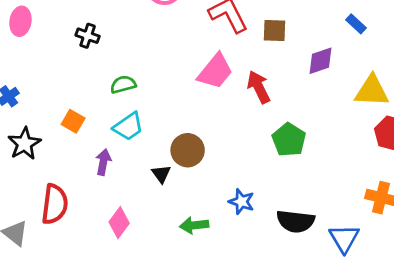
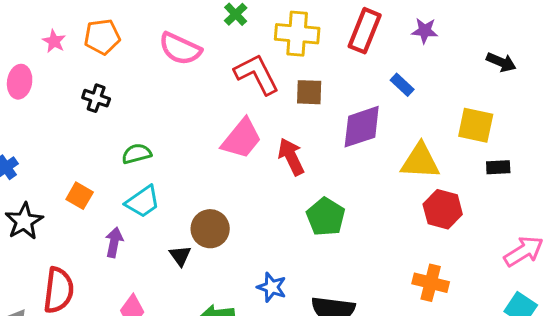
purple diamond: (320, 61) -> (362, 127), size x1.4

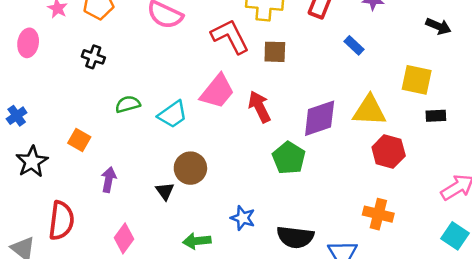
purple diamond: (362, 127) -> (320, 118), moved
cyan trapezoid: (143, 202) -> (173, 114), moved

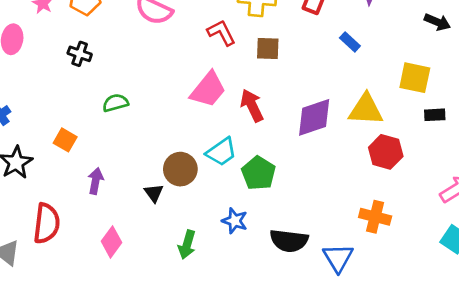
red L-shape: (230, 36) -> (221, 33), size x0.7
cyan trapezoid: (173, 114) -> (221, 152), moved
green pentagon: (289, 158) -> (259, 173), moved
green arrow: (197, 241) -> (187, 245), turned -68

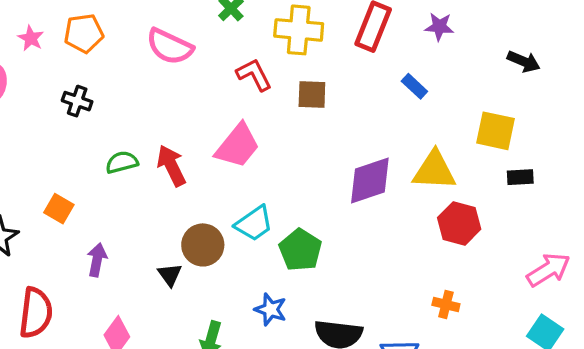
red arrow: (252, 106) -> (171, 166), moved
orange cross: (375, 217) -> (446, 304), size x0.7

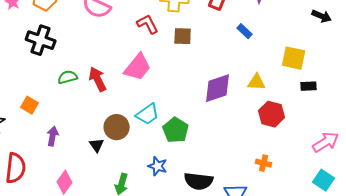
black arrow: (524, 61) -> (322, 16), moved
black cross: (77, 101) -> (41, 40), size x1.6
yellow triangle: (434, 171) -> (257, 82), size x0.7

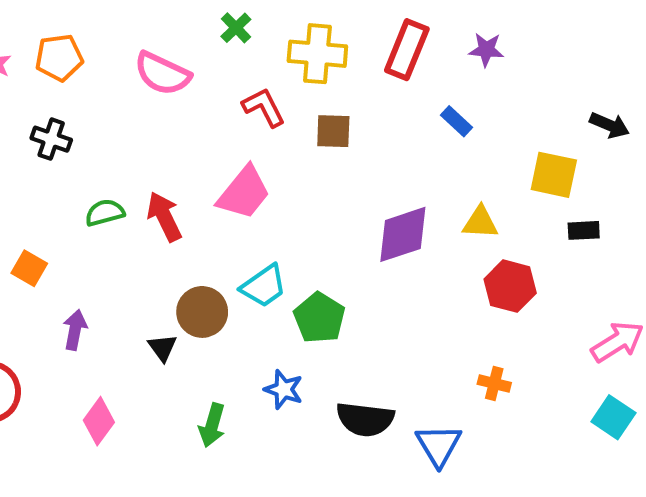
black arrow: (322, 16) -> (609, 125), moved
black cross: (41, 40) -> (51, 139), size x0.7

